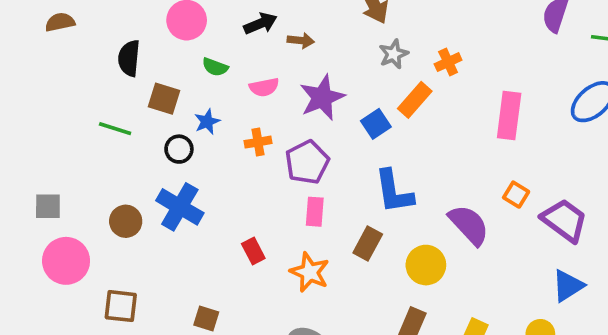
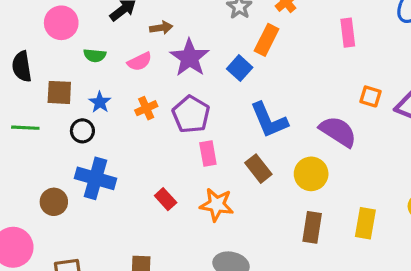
brown arrow: (301, 41) -> (161, 28), moved
pink rectangle: (509, 116) -> (348, 33), size x0.7
brown rectangle: (368, 244) -> (258, 169), turned -52

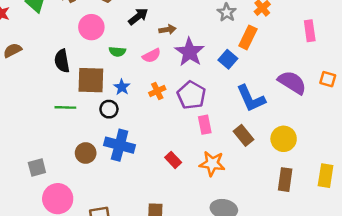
brown square: (59, 92) -> (91, 80), size x1.4
purple semicircle: (338, 132) -> (292, 82), moved
brown circle: (54, 202) -> (86, 153), moved

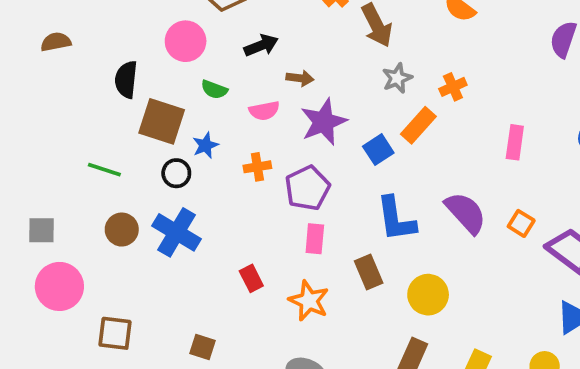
green line: (65, 107) -> (104, 170), moved

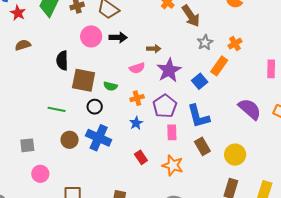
black arrow: (261, 45) -> (118, 37), moved, turned 30
green semicircle: (214, 90) -> (110, 86), moved
blue star: (205, 145) -> (136, 123), moved
blue L-shape: (396, 219) -> (198, 116), moved
pink circle: (59, 286) -> (40, 174), size x0.7

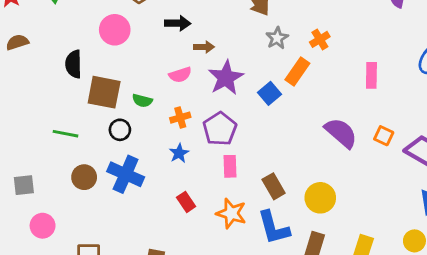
black arrow: (118, 37) -> (178, 23), moved
blue L-shape: (198, 116) -> (274, 228), moved

